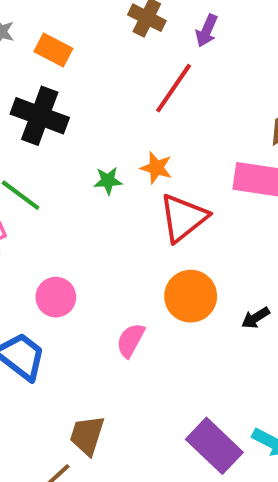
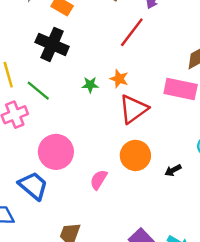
pink circle: (56, 297) -> (56, 152), size x1.5

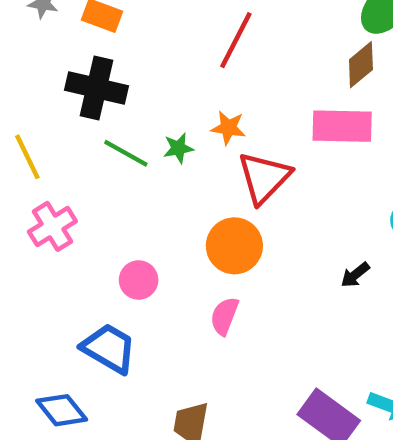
green line: (38, 91) -> (126, 153), moved
pink circle: (56, 152) -> (139, 280), size x0.6
orange circle: (135, 155) -> (234, 246), moved

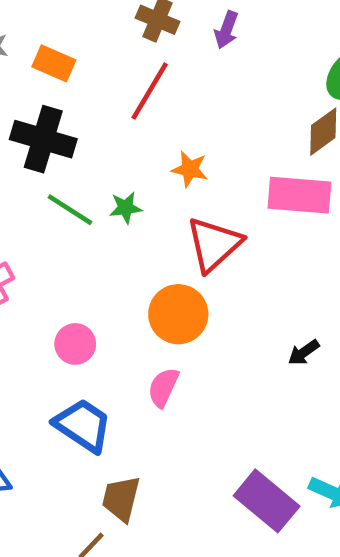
red line: (236, 40) -> (150, 91), moved
orange star: (228, 128) -> (190, 169), moved
blue trapezoid: (109, 348) -> (83, 425), moved

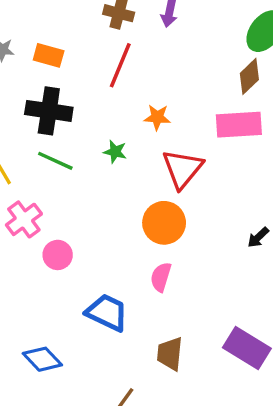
green star: (126, 208) -> (115, 152), turned 30
green line: (70, 210) -> (55, 161), moved
pink circle: (75, 344) -> (58, 255), moved
brown trapezoid: (121, 499) -> (170, 354), moved

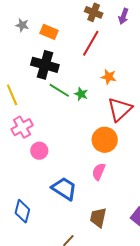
green line: (55, 161) -> (59, 90), moved
blue diamond: (42, 359) -> (22, 211), turned 50

